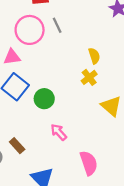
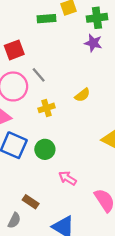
yellow semicircle: (94, 56) -> (82, 95), turned 84
yellow cross: (89, 77) -> (47, 108), moved, turned 35

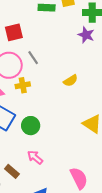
yellow cross: (47, 108) -> (23, 85), moved
pink arrow: (68, 178) -> (35, 157), moved

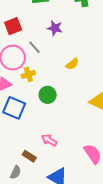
purple star: (86, 35) -> (55, 28), moved
green circle: (31, 126) -> (48, 95), moved

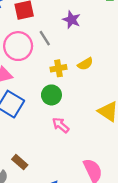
yellow cross: (28, 74) -> (59, 68), moved
pink arrow: (49, 140) -> (61, 125), moved

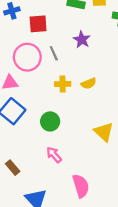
green circle: (51, 95) -> (50, 121), moved
pink arrow: (61, 125) -> (54, 155), moved

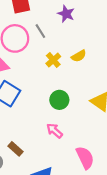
yellow cross: (63, 84) -> (53, 60), turned -32
green circle: (50, 121) -> (59, 100), moved

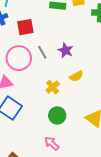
purple star: (66, 14) -> (66, 50), moved
yellow cross: (53, 60) -> (53, 87), moved

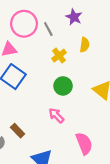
gray line: (42, 52) -> (48, 29), moved
yellow semicircle: (76, 76) -> (85, 45), turned -56

